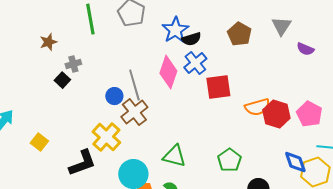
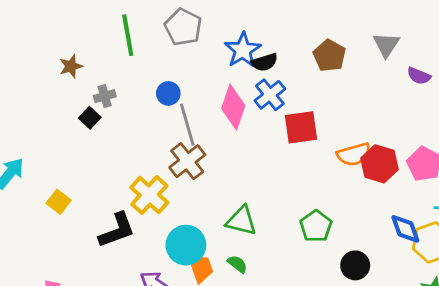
blue circle: (114, 96) -> (168, 93), moved

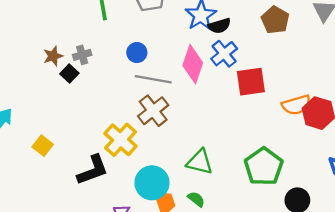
brown star: (71, 66) -> (53, 56), moved
gray line: (187, 125) -> (153, 79), turned -64
green pentagon: (316, 226) -> (264, 167), size x1.4

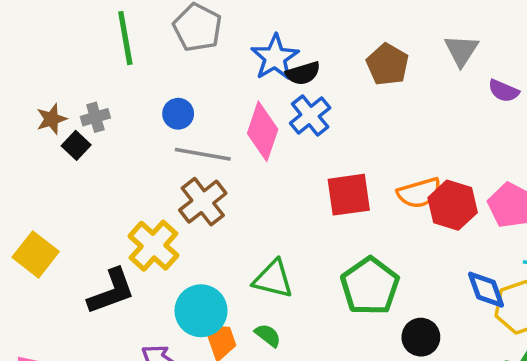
red square: (251, 82) -> (349, 195), moved
yellow square: (43, 146) -> (36, 254), size x1.4

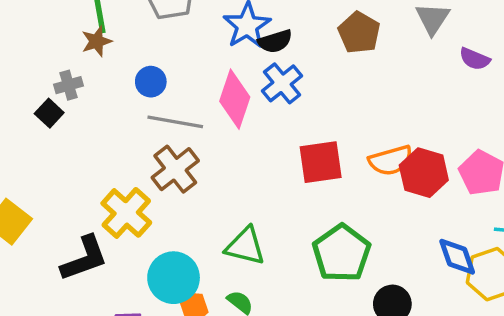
brown star: (51, 119) -> (97, 41), moved

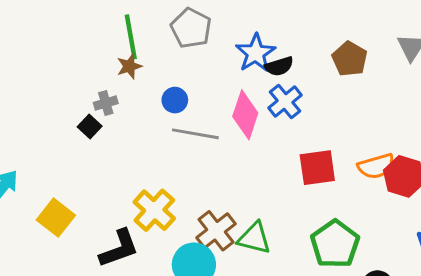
brown cross: (175, 169) -> (216, 231), moved

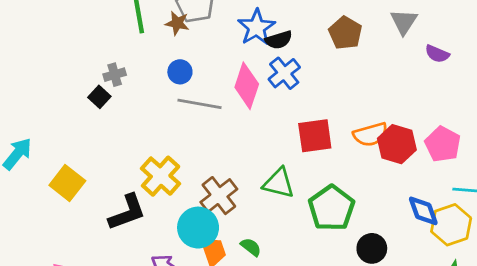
brown star: (129, 66) -> (177, 23), moved, turned 30
green triangle: (254, 238) -> (279, 183), moved

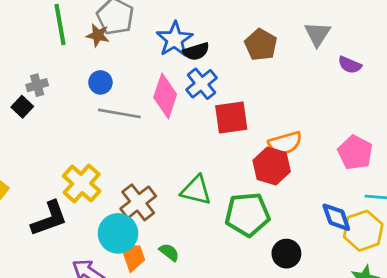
red square: (315, 136) -> (231, 117), moved
red hexagon: (397, 144) -> (272, 166), moved
green pentagon: (332, 208) -> (247, 214), turned 30

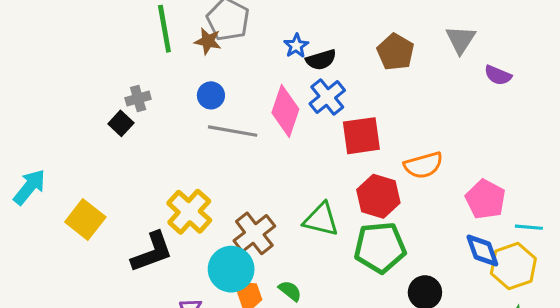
blue star: (175, 39) -> (296, 46), size x0.6
pink pentagon: (355, 153) -> (485, 199), moved
red hexagon: (272, 166) -> (378, 196), moved

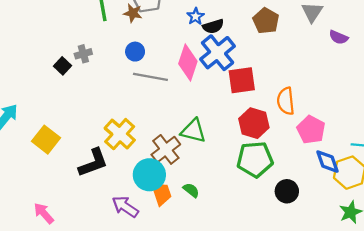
blue cross: (327, 97) -> (218, 53), size x1.4
black square: (121, 123) -> (62, 66), moved
orange semicircle: (423, 165) -> (286, 101), turned 100
pink pentagon: (485, 199) -> (311, 130), moved
green triangle: (321, 219) -> (193, 131), moved

